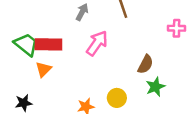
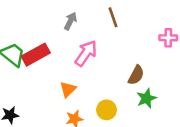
red rectangle: (48, 44) -> (36, 55), turned -30
orange triangle: (43, 69) -> (68, 89), moved

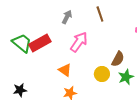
orange triangle: (68, 89) -> (65, 70), turned -40
yellow circle: (107, 110) -> (102, 74), moved

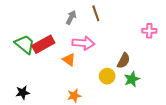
brown line: (100, 14) -> (96, 13), moved
pink arrow: (79, 42) -> (83, 43), turned 60
orange triangle: (65, 70) -> (69, 60), moved

